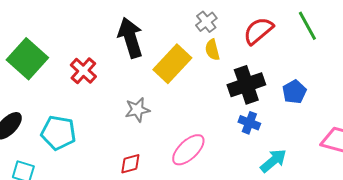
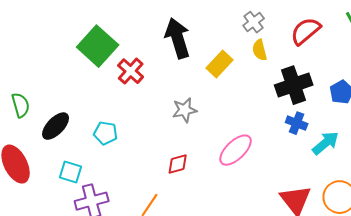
green square: (27, 59) -> (98, 46), moved
yellow rectangle: (172, 64) -> (220, 64), size x0.7
cyan pentagon: (58, 133) -> (106, 133), size x0.7
cyan arrow: (273, 161) -> (326, 143), moved

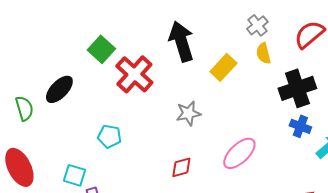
green square: (98, 46) -> (101, 49), size x0.7
red cross: (131, 71) -> (134, 74), size x1.4
black ellipse: (56, 126) -> (59, 89), moved

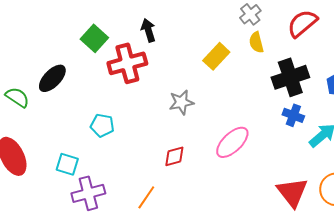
black arrow: (181, 41) -> (148, 30), moved, size x0.6
red cross: (134, 74) -> (127, 63), turned 33
green semicircle: (24, 108) -> (17, 97), turned -40

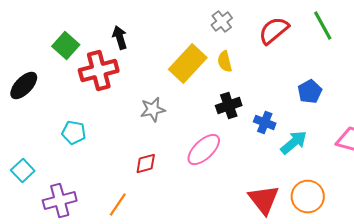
yellow semicircle: (256, 42) -> (225, 62), moved
yellow rectangle: (216, 56) -> (188, 64), size x1.4
black cross: (290, 77) -> (229, 106), moved, size x0.7
cyan square: (67, 164) -> (23, 170), moved, turned 30

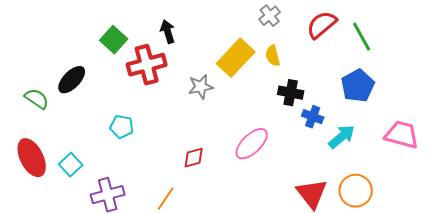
green line: (323, 26) -> (362, 37), moved
blue pentagon: (310, 92) -> (358, 86), size x1.4
black cross: (229, 106) -> (291, 93), moved, turned 30
gray star: (153, 110) -> (201, 87), moved

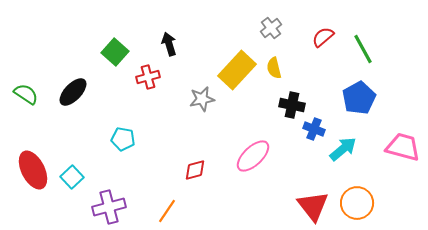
red semicircle: (322, 25) -> (323, 37), size x0.7
red cross: (147, 65) -> (148, 77), size x0.6
green semicircle: (37, 99) -> (26, 94), moved

